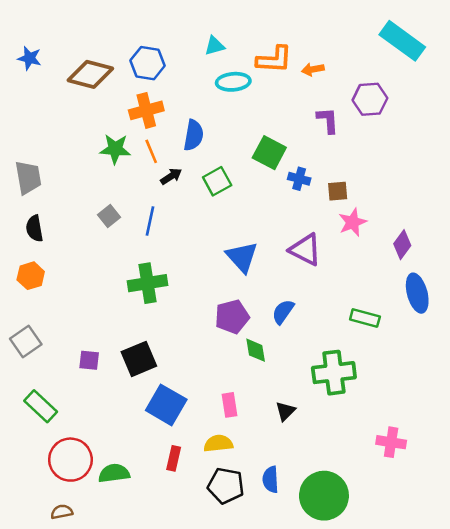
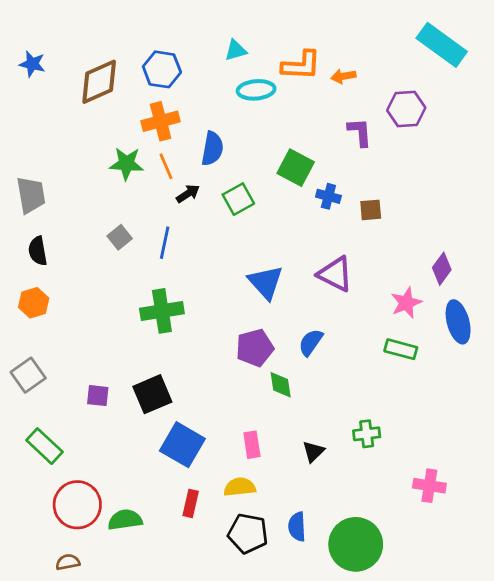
brown diamond: (90, 74) -> (99, 82), turned -39
pink star: (353, 222) -> (406, 303), moved
green cross: (334, 373) -> (367, 434), moved, size x0.6

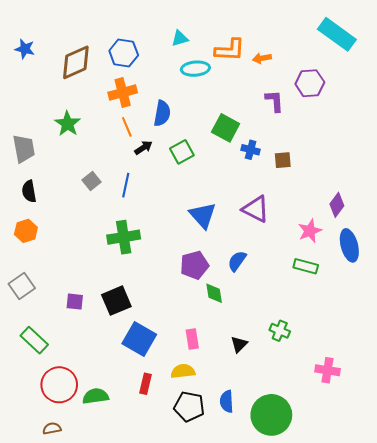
green star: (126, 164) -> (67, 124), moved, turned 30
green cross: (367, 434) -> (280, 331), turned 30

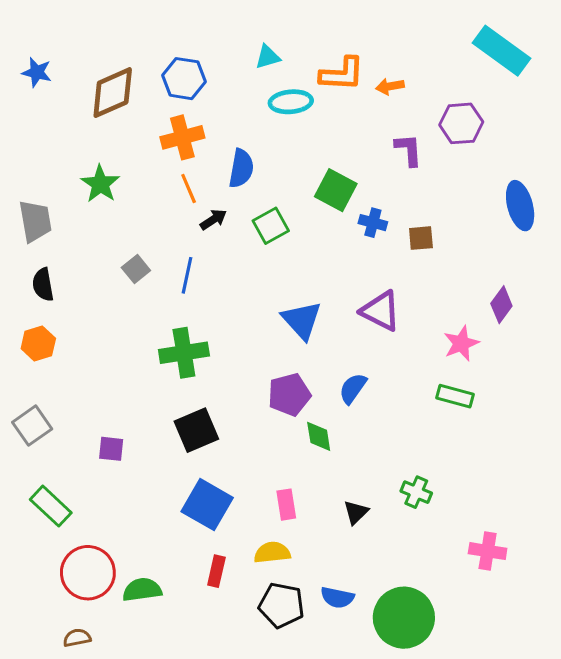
blue ellipse: (349, 245) -> (520, 206), moved
black square: (116, 301) -> (196, 430), moved
blue semicircle: (227, 401) -> (337, 597), turned -75

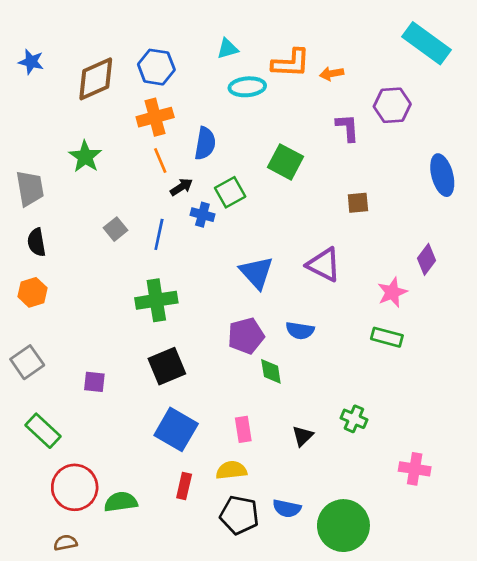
blue cross: (373, 223) -> (202, 215), moved
blue semicircle: (353, 388) -> (300, 331), turned -116

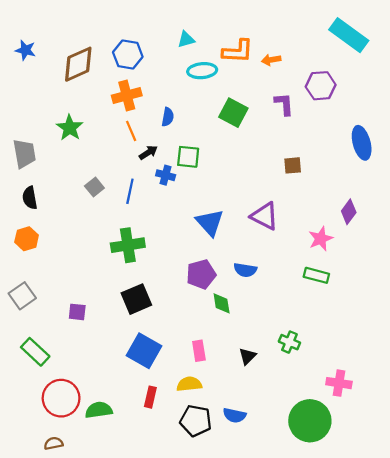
blue semicircle: (205, 143) -> (168, 117), size x0.7
green square: (285, 162) -> (233, 113), moved
green square: (230, 192) -> (188, 157), turned 35
green circle: (343, 526) -> (310, 421), moved

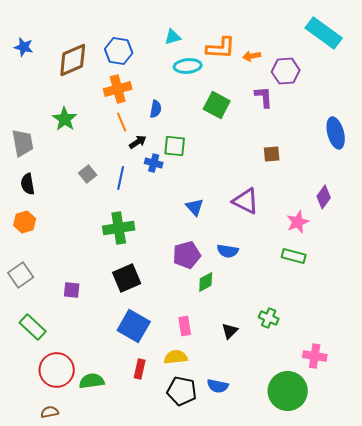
purple hexagon: (321, 86) -> (286, 71), moved
blue triangle: (210, 223) -> (195, 207), size x0.7
green diamond: (222, 303) -> (206, 282), turned 70

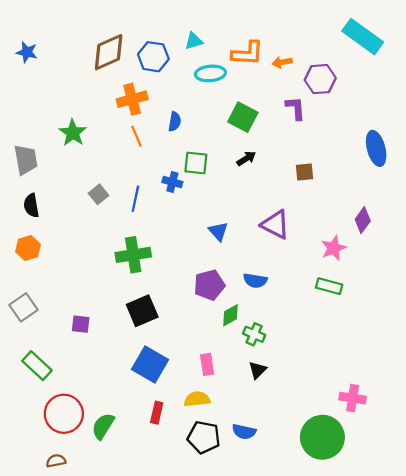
blue hexagon: (119, 51) -> (153, 57), moved
brown diamond: (73, 60) -> (109, 52), moved
black arrow: (138, 142) -> (246, 159), moved
green cross: (269, 318) -> (254, 334), moved
green semicircle: (92, 381) -> (103, 426), turned -50

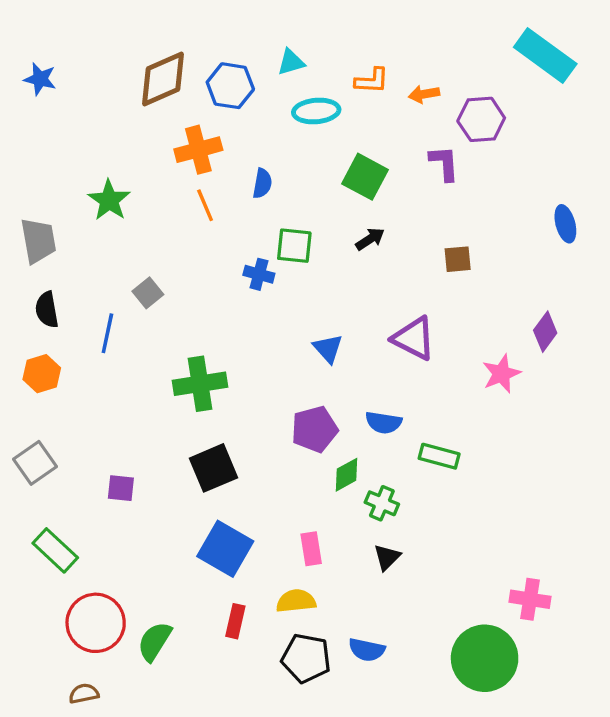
orange L-shape: (247, 53) -> (372, 81), size x0.7
blue ellipse: (376, 148) -> (565, 224), size x0.7
blue line: (135, 199) -> (107, 333), moved
green rectangle: (329, 286) -> (439, 456), moved

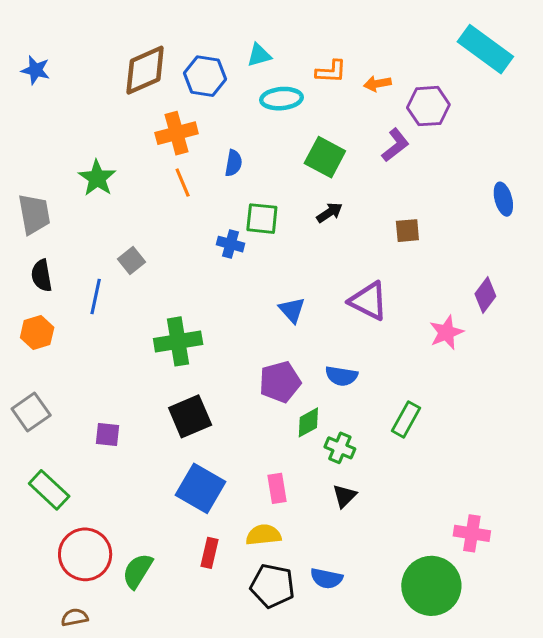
purple L-shape: (444, 163) -> (395, 145), turned 56
green rectangle: (439, 456) -> (406, 419), moved, turned -76

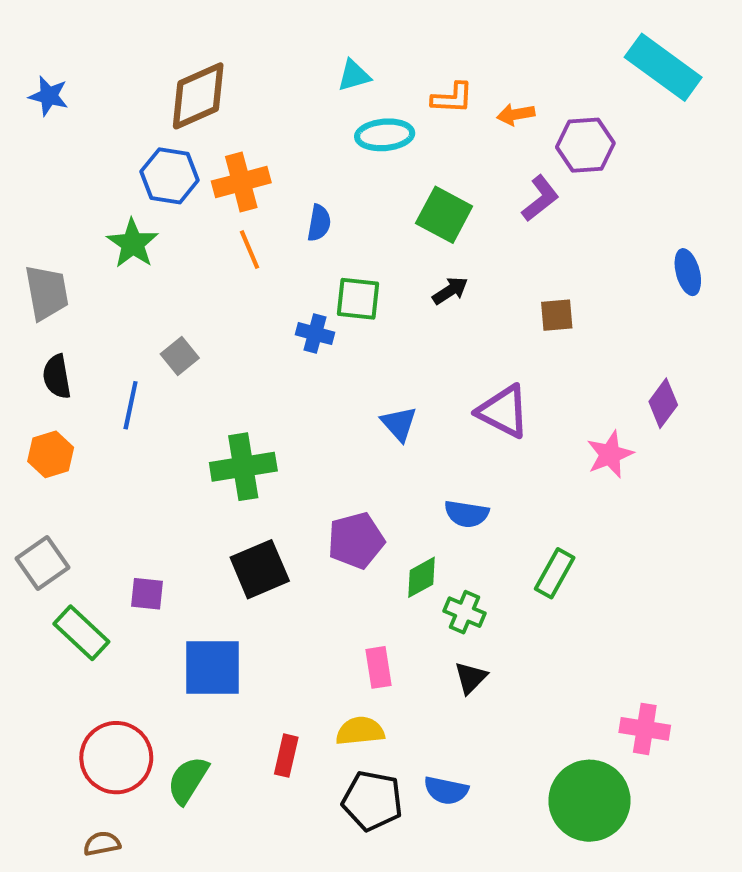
blue hexagon: (205, 76) -> (170, 176), moved
purple pentagon: (280, 382) -> (356, 540), moved
blue square: (201, 488) -> (213, 667), moved, turned -30
green rectangle: (49, 490) -> (81, 633), moved

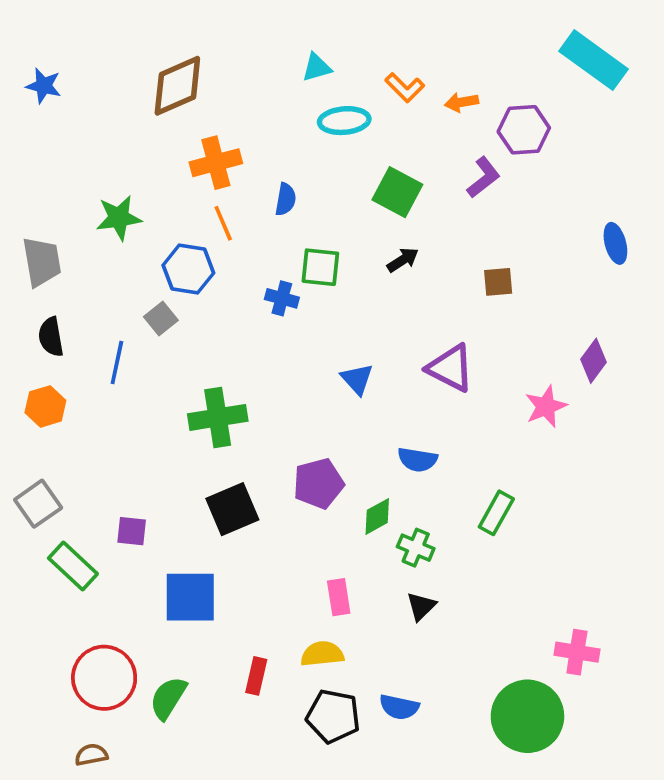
orange L-shape: (452, 98) -> (405, 88), turned 42
blue hexagon: (170, 176) -> (188, 269), moved
green star: (133, 243) -> (119, 218), turned 30

